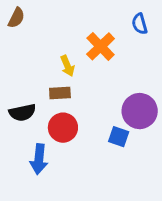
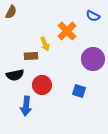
blue semicircle: (140, 24) -> (93, 16), turned -48
brown rectangle: (60, 93) -> (31, 56), moved
purple circle: (140, 111) -> (93, 59), moved

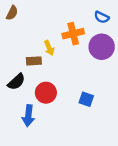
orange cross: (67, 31) -> (73, 34), turned 30
purple circle: (93, 59) -> (102, 47), moved
black semicircle: (15, 75) -> (16, 82), turned -30

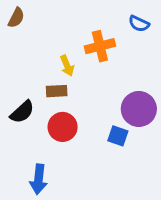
purple circle: (102, 47) -> (139, 109), moved
brown rectangle: (34, 61) -> (57, 91), moved
blue arrow: (28, 116) -> (39, 179), moved

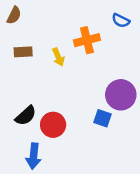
brown rectangle: (57, 91) -> (23, 52), moved
black semicircle: (22, 112) -> (26, 116), moved
red circle: (63, 127) -> (53, 125), moved

